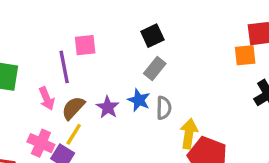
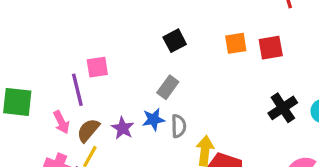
black square: (152, 36) -> (175, 41), moved
orange square: (245, 55) -> (236, 43), moved
blue star: (139, 100) -> (153, 119), turned -30

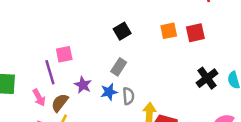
purple star: (123, 128) -> (83, 85), moved

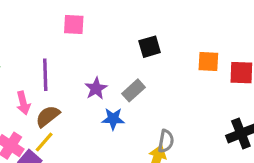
pink square: (64, 54) -> (74, 24), moved
purple star: (83, 85) -> (96, 88), moved
gray semicircle: (128, 96) -> (166, 141), moved

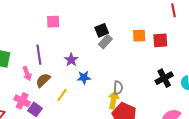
gray rectangle: (134, 90) -> (105, 42), moved
yellow line: (44, 142) -> (62, 95), moved

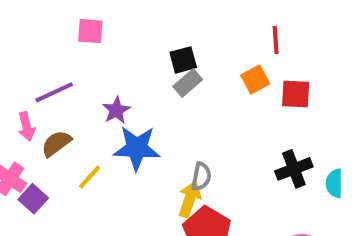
red line: (174, 10) -> (276, 40), moved
orange square: (139, 36) -> (255, 79), turned -32
purple line: (39, 55) -> (54, 92), turned 66
blue star: (84, 77) -> (137, 148), size x1.6

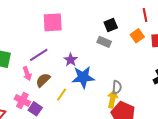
pink square: (90, 31) -> (53, 22), size x1.5
black square: (183, 60) -> (111, 25), moved
gray rectangle: (188, 83) -> (104, 42), turned 72

